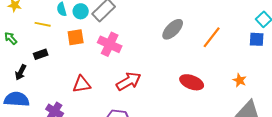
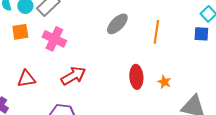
orange line: (212, 37) -> (156, 32), turned -30
orange star: (240, 80) -> (164, 82), moved
red ellipse: (192, 82) -> (136, 77), turned 65

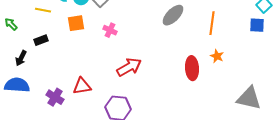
pink cross: (54, 39) -> (110, 30), size x0.6
red triangle: (26, 79) -> (82, 86), moved
orange star: (164, 82) -> (217, 56), moved

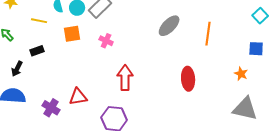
blue square: (257, 25) -> (256, 49), moved
orange star: (217, 56) -> (241, 74), moved
red arrow: (129, 67) -> (125, 78), turned -60

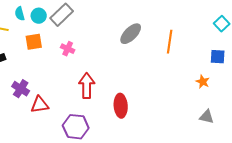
red ellipse: (188, 79) -> (121, 106), moved
purple cross: (51, 108) -> (21, 89), moved
gray triangle: (245, 109) -> (207, 117), size x0.6

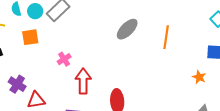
pink cross: (68, 49) -> (64, 59), moved, turned 32

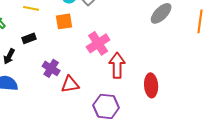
pink cross: (64, 59) -> (98, 43), size x1.6

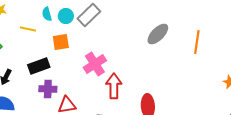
black rectangle: (29, 38) -> (39, 66), moved, size x1.5
purple cross: (51, 68) -> (48, 89), turned -30

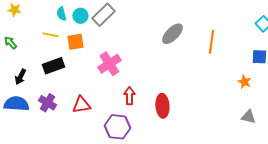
yellow line: (28, 29) -> (50, 35), moved
red arrow: (114, 86) -> (129, 96), moved, size x0.7
purple cross: (48, 89) -> (47, 103), moved, turned 30

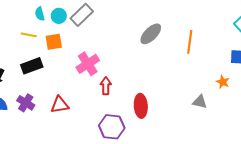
red arrow: (129, 96) -> (106, 86), moved
gray triangle: (248, 117) -> (200, 102), moved
purple hexagon: (117, 127) -> (112, 127), moved

